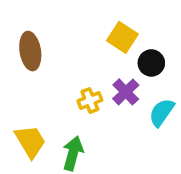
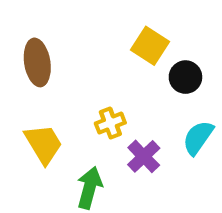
purple cross: (126, 92) -> (144, 156), moved
yellow trapezoid: (30, 141) -> (44, 144), moved

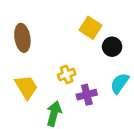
purple cross: (144, 156) -> (87, 95), turned 30

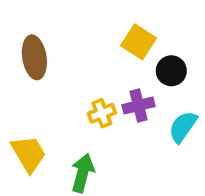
yellow trapezoid: (26, 87) -> (29, 154), moved
purple cross: (87, 95) -> (139, 106), moved

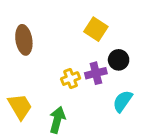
black circle: (171, 71) -> (119, 60), moved
cyan semicircle: (183, 127) -> (123, 101), moved

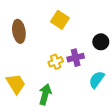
yellow square: (96, 29) -> (60, 20), moved
black circle: (119, 60) -> (101, 42), moved

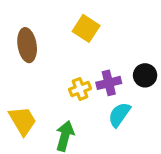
black circle: (101, 42) -> (145, 75), moved
cyan semicircle: (97, 80) -> (119, 115), moved

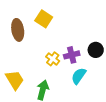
yellow square: (86, 28) -> (44, 19), moved
yellow cross: (80, 89) -> (53, 59), turned -32

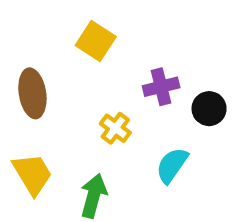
brown ellipse: (18, 30) -> (32, 93), moved
purple cross: (72, 55) -> (161, 87), moved

